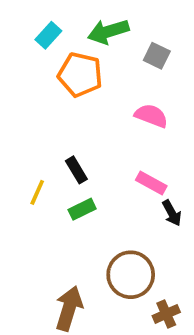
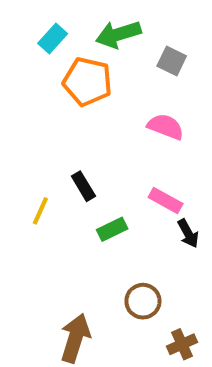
green rectangle: (82, 209) -> (112, 229), moved
brown circle: (131, 275) -> (143, 301), size x0.7

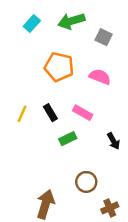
orange pentagon: (88, 82) -> (59, 67), moved
pink rectangle: (166, 201) -> (83, 113), moved
yellow line: (40, 211) -> (22, 114), moved

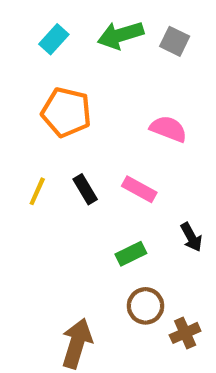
gray square: (104, 37) -> (175, 41), moved
orange pentagon: (59, 67) -> (66, 112), moved
green rectangle: (68, 139) -> (131, 254), moved
brown cross: (110, 208) -> (185, 333), moved

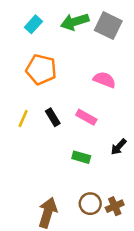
gray square: (175, 41) -> (108, 26), size x1.5
black arrow: (191, 237) -> (119, 147), turned 72
green rectangle: (131, 254) -> (81, 157), turned 42
brown circle: (145, 306) -> (90, 204), moved

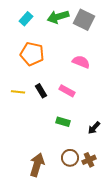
yellow line: (23, 118) -> (18, 92), turned 72
black arrow: (119, 147) -> (94, 128), moved

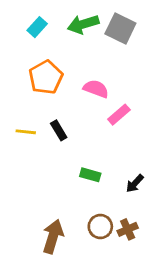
orange pentagon: (32, 54) -> (46, 77), turned 30
pink semicircle: (81, 62) -> (96, 89), moved
pink rectangle: (67, 91) -> (119, 115), moved, turned -70

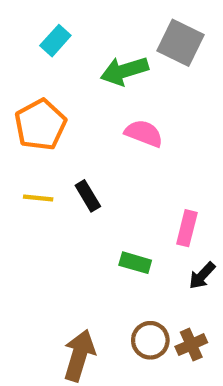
green arrow: (83, 24) -> (124, 71), moved
orange pentagon: (46, 77) -> (40, 125), moved
pink rectangle: (119, 115) -> (187, 228), moved, turned -35

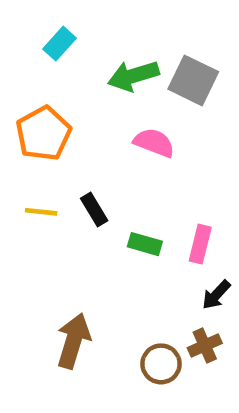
gray square: (180, 43) -> (193, 80), moved
green rectangle: (135, 263) -> (145, 244), moved
brown cross: (191, 345) -> (205, 345), moved
brown arrow: (79, 355) -> (73, 341), moved

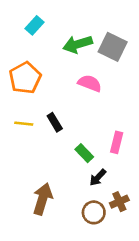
green rectangle: (145, 244) -> (84, 153), moved, turned 30
black arrow: (216, 295) -> (98, 177), moved

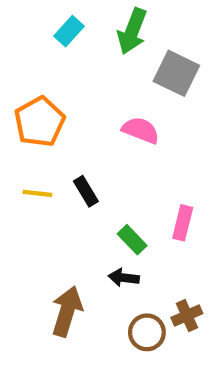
cyan rectangle: (35, 25) -> (69, 31), moved
green arrow: (78, 44) -> (132, 31), moved, turned -52
black arrow: (98, 177) -> (124, 278), moved, turned 54

